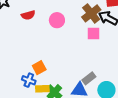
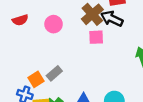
gray rectangle: (89, 78) -> (54, 73), moved

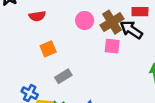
pink circle: (54, 24) -> (85, 21), moved
orange square: (36, 79) -> (48, 49), moved

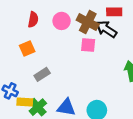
red semicircle: (37, 16) -> (33, 20), moved, turned -70
brown cross: (112, 22) -> (88, 22), turned -30

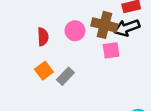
black arrow: (106, 29) -> (127, 28), turned -40
gray rectangle: (42, 74) -> (65, 76), moved

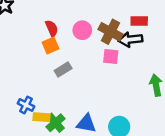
red semicircle: (43, 37) -> (52, 28), turned -35
orange square: (44, 71) -> (50, 45), moved

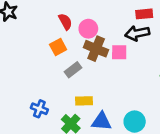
red semicircle: (52, 28) -> (65, 22), moved
brown cross: (110, 32) -> (96, 49), moved
yellow rectangle: (42, 117) -> (84, 101), moved

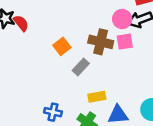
red semicircle: (65, 22) -> (21, 23), moved
pink circle: (88, 29) -> (122, 19), moved

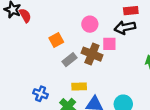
pink circle: (122, 19) -> (90, 24), moved
brown cross: (101, 42) -> (92, 54), moved

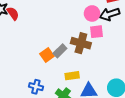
pink circle: (90, 24) -> (92, 13), moved
orange square: (56, 40) -> (47, 55), moved

